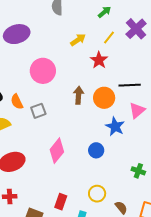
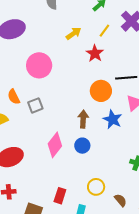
brown arrow: (79, 95) -> (83, 119), moved
blue circle: (96, 150) -> (82, 146), moved

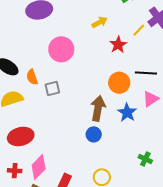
yellow line: (104, 31) -> (139, 30), moved
brown arrow: (83, 119) -> (98, 108), size x1.4
pink diamond: (55, 145) -> (39, 167), moved

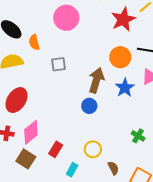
red star: (118, 45) -> (123, 19), size x1.4
gray square: (52, 89) -> (59, 64), moved
red ellipse: (21, 136) -> (17, 100), turned -50

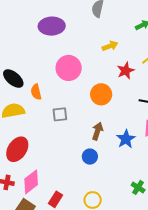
red star: (123, 19) -> (126, 71), size x0.7
orange circle: (120, 57) -> (101, 94), moved
brown arrow: (96, 80) -> (97, 131), size x0.7

